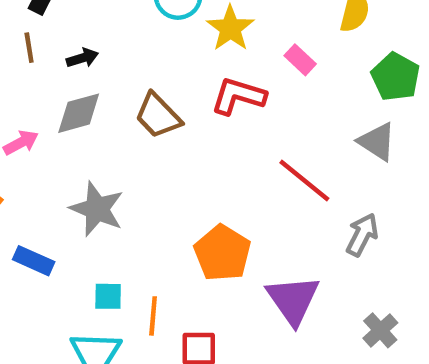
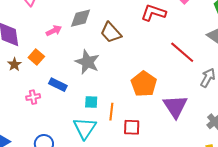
brown trapezoid: (158, 116) -> (111, 33), moved

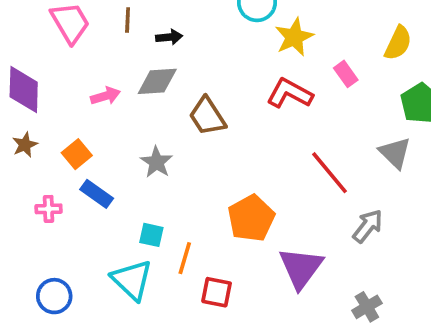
orange square: (36, 57) -> (77, 154), moved
gray star: (87, 62) -> (156, 162), size x0.7
cyan triangle: (85, 128) -> (132, 280), turned -30

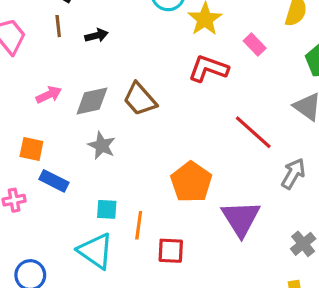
gray diamond: (157, 81) -> (92, 101), moved
orange square: (77, 154) -> (31, 149), turned -30

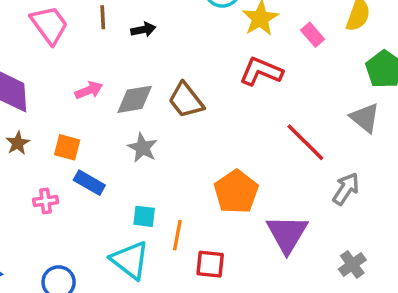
pink rectangle: (255, 44) -> (313, 35), moved

